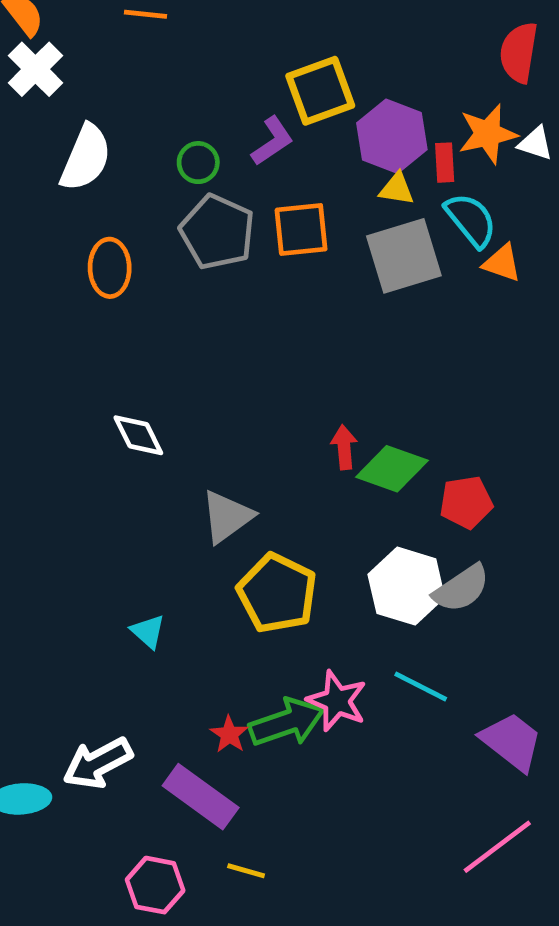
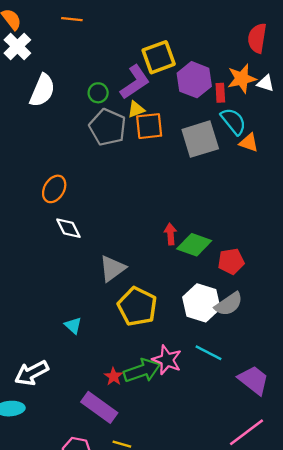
purple L-shape: (272, 141) -> (135, 82), size x1.4
yellow triangle: (397, 189) -> (136, 109), moved, turned -30
orange ellipse: (110, 268) -> (54, 189), moved, turned 32
white arrow: (98, 763) -> (32, 373), moved

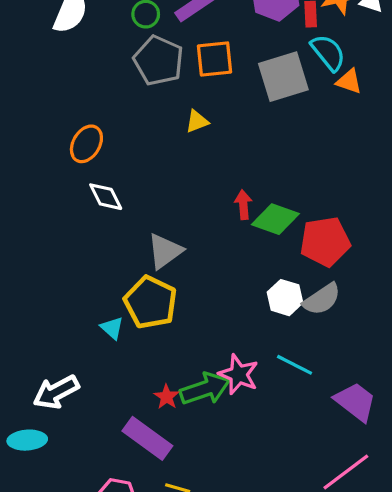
yellow triangle: (136, 109) -> (197, 121), moved
red pentagon: (231, 261) -> (325, 242), size x1.4
white hexagon: (201, 303) -> (285, 298), size x0.7
yellow pentagon: (137, 306) -> (150, 302), moved

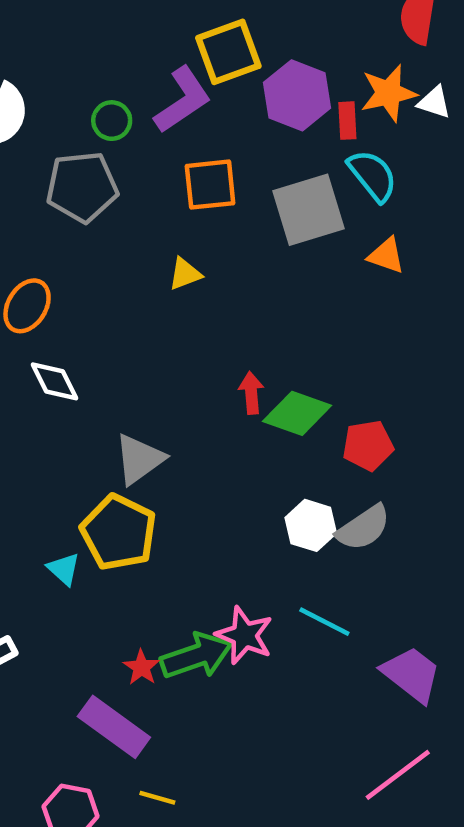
gray pentagon: (159, 61) -> (82, 187), moved, turned -30
orange triangle: (349, 81) -> (386, 256), moved
red pentagon: (325, 242) -> (368, 445), size x0.7

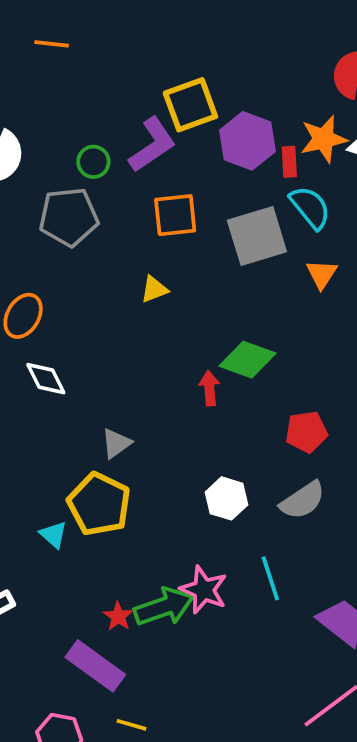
orange triangle: (386, 256) -> (322, 274), turned 44
green diamond: (297, 413) -> (247, 360), moved
gray triangle: (139, 459) -> (116, 443), size x0.7
white hexagon: (311, 525) -> (227, 498), moved
cyan line: (324, 622) -> (270, 578), turned 45

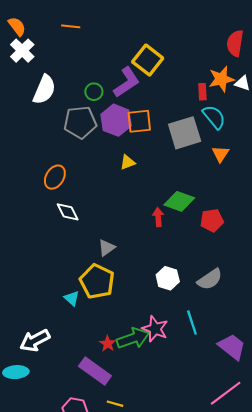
yellow square: (190, 105) -> (148, 60), turned -32
purple hexagon: (247, 141) -> (116, 120), moved
red pentagon: (306, 432) -> (212, 220), moved

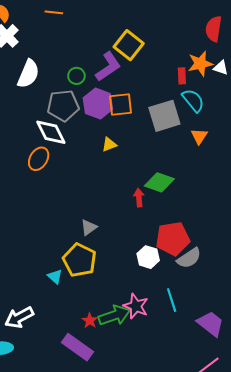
white diamond: (68, 212) -> (51, 132), moved, size x1.4
red pentagon: (212, 220) -> (173, 239), moved, size x1.5

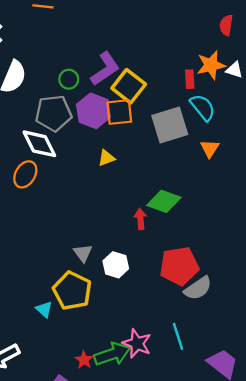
red semicircle: (214, 29) -> (226, 25), size x0.7
yellow square: (129, 45) -> (129, 86), moved
gray triangle: (89, 227) -> (83, 253), turned -30
white hexagon: (148, 257) -> (116, 265), moved

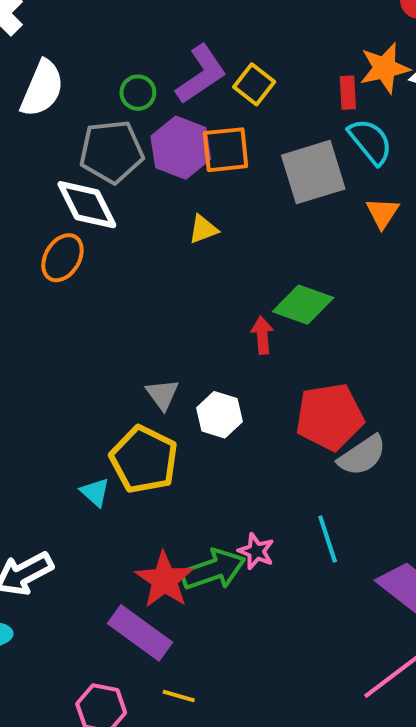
yellow square: (129, 86) -> (254, 84), moved, size x0.7
pink star: (137, 343) -> (256, 551), size x0.7
red star: (84, 360) -> (164, 580), size x1.8

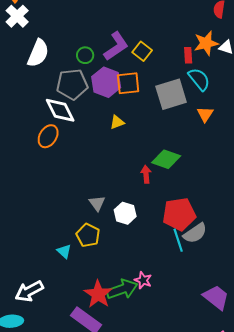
yellow pentagon: (144, 460) -> (88, 235), size x0.7
cyan line: (328, 539) -> (178, 240), moved

